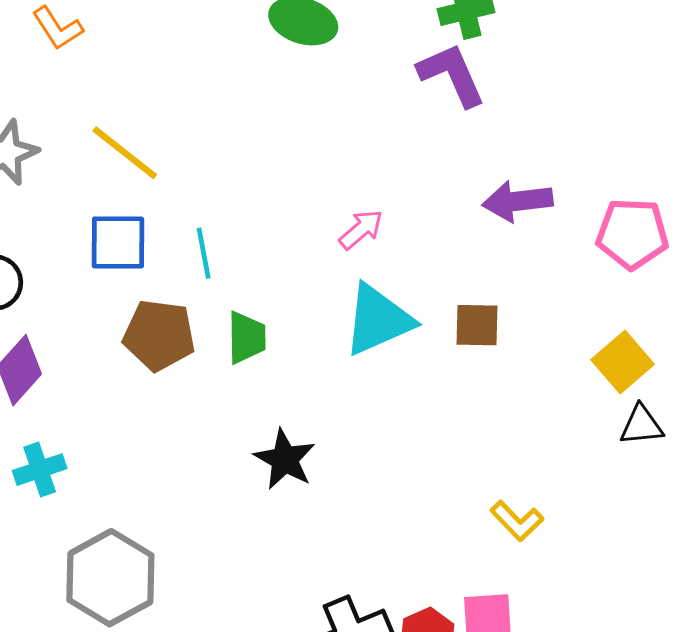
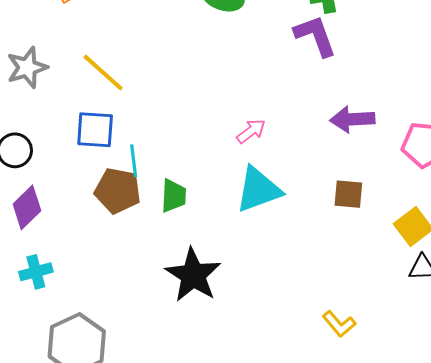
cyan line: (204, 253) -> (134, 161), moved
brown square: (477, 325) -> (348, 194), moved
black star: (285, 459) -> (193, 275), size x1.4

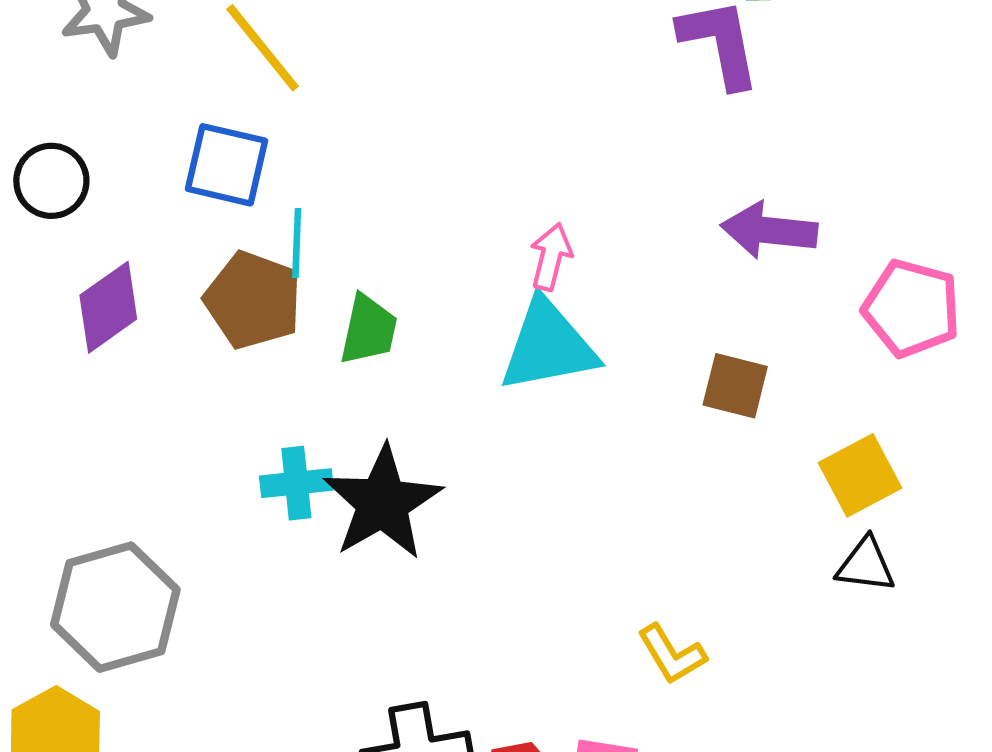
pink arrow: (251, 131) -> (551, 257), moved, turned -48
purple diamond: (27, 207) -> (108, 307), moved
cyan cross: (36, 272) -> (296, 483), moved

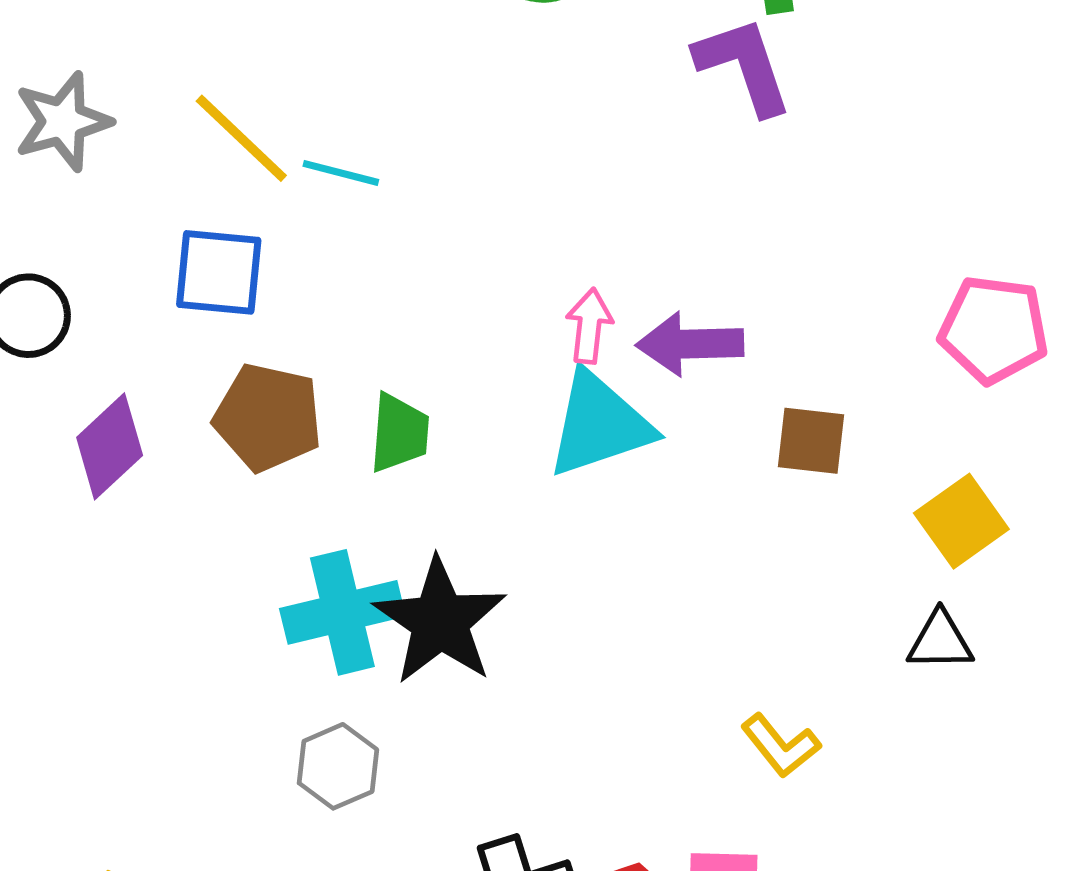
purple arrow: (769, 230) -> (690, 344), moved
cyan line: (297, 243) -> (341, 173), moved, turned -70
cyan cross: (296, 483) -> (342, 612), size x1.5
black triangle: (866, 565) -> (940, 641), moved
gray hexagon: (115, 607) -> (338, 766), moved, size x0.6

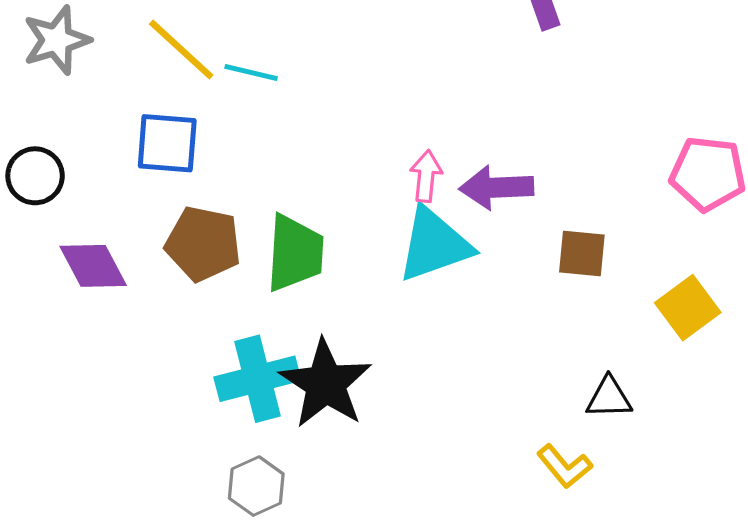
green trapezoid: (399, 433) -> (295, 253), size x1.4
purple diamond: (110, 446) -> (93, 266), turned -74
black triangle: (940, 641) -> (609, 398), moved

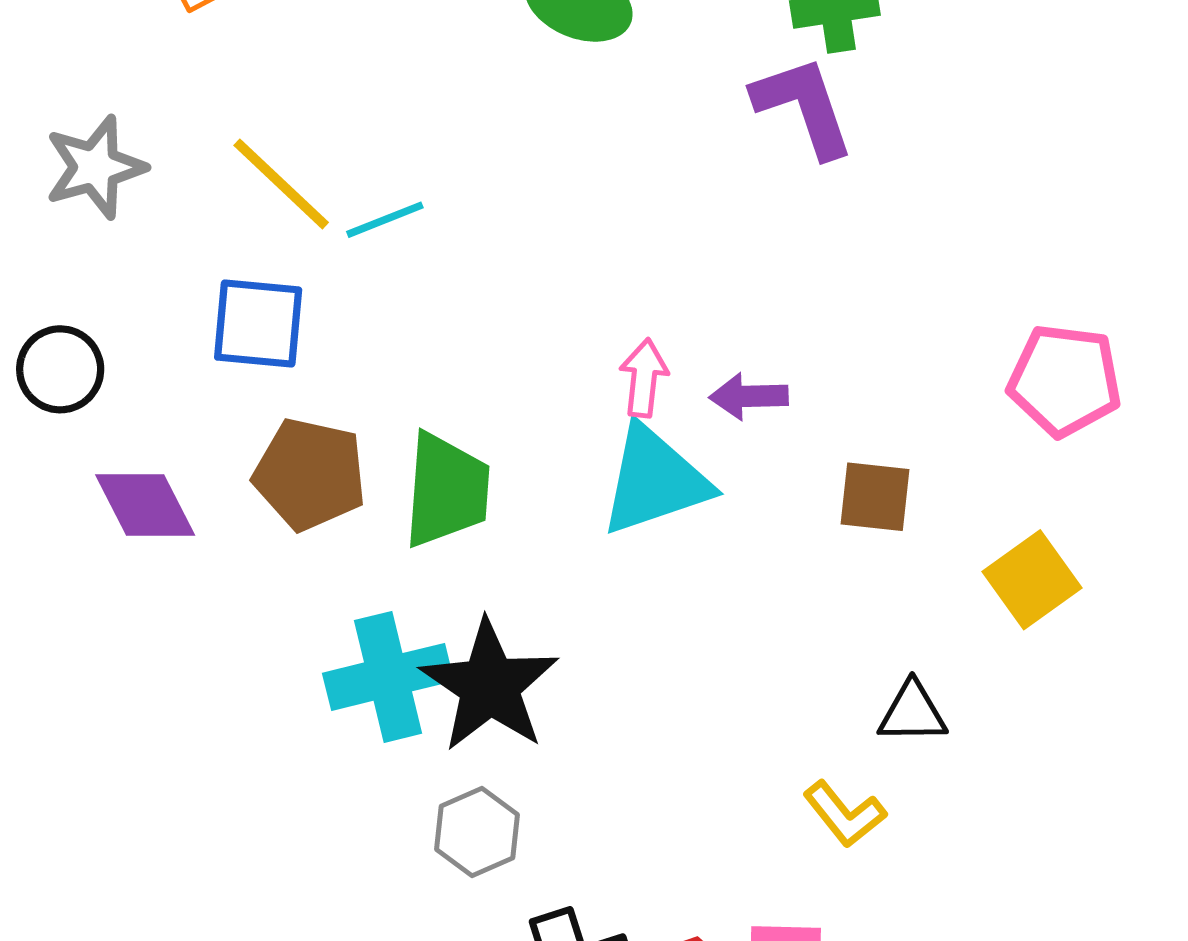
cyan line: (251, 73) -> (385, 220), turned -36
purple arrow: (496, 187) -> (749, 396), size x0.7
gray hexagon: (256, 486) -> (477, 832), moved

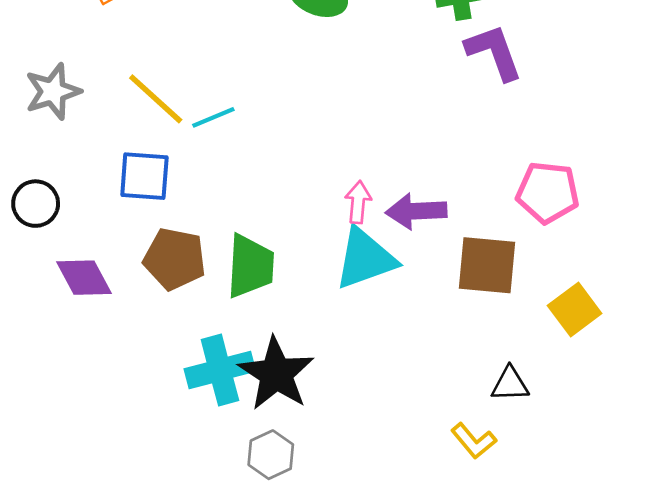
purple L-shape: (804, 106) -> (494, 52), moved
pink pentagon: (1065, 380) -> (548, 192), moved
purple arrow: (749, 396) -> (416, 211), size x1.4
brown square: (875, 497) -> (487, 265), size x1.5

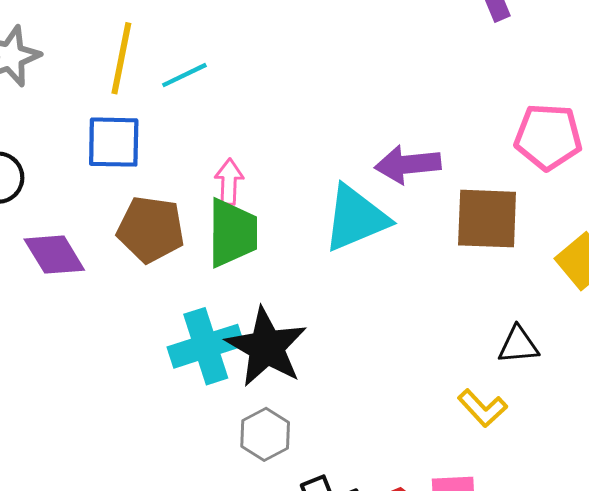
yellow line: (156, 99) -> (121, 58), turned 62
pink arrow: (358, 202) -> (229, 182), moved

